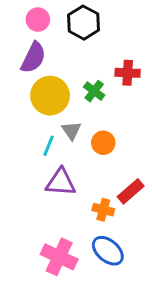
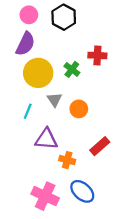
cyan line: (49, 146) -> (28, 111), moved
orange cross: (103, 210) -> (67, 160), moved

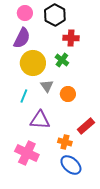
red cross: (97, 55) -> (71, 38), moved
orange cross: (67, 160) -> (65, 142), moved
pink cross: (45, 196) -> (27, 153), moved

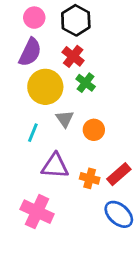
red cross: (71, 38) -> (73, 56), moved, turned 35
orange cross: (65, 142) -> (90, 178), moved
blue ellipse: (71, 165) -> (119, 214), moved

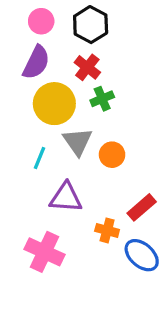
green cross: (86, 83) -> (102, 99), turned 30
gray triangle: (65, 119) -> (77, 141), size x1.4
orange cross: (90, 178) -> (107, 230), moved

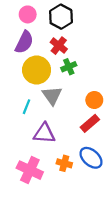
orange circle: (112, 155) -> (94, 100), moved
red rectangle: (142, 207) -> (90, 123), moved
orange cross: (107, 230) -> (64, 163), moved
blue ellipse: (142, 255) -> (91, 158), moved

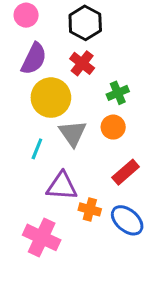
pink circle: (28, 14) -> (26, 15), moved
green cross: (69, 67) -> (118, 93), moved
orange circle: (94, 100) -> (113, 127), moved
orange cross: (64, 163) -> (90, 209), moved

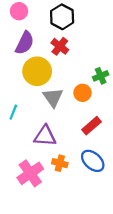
green cross: (118, 93) -> (101, 76), moved
cyan line: (37, 149) -> (13, 112), moved
orange cross: (90, 209) -> (60, 163), moved
pink cross: (42, 237) -> (30, 173), turned 30

